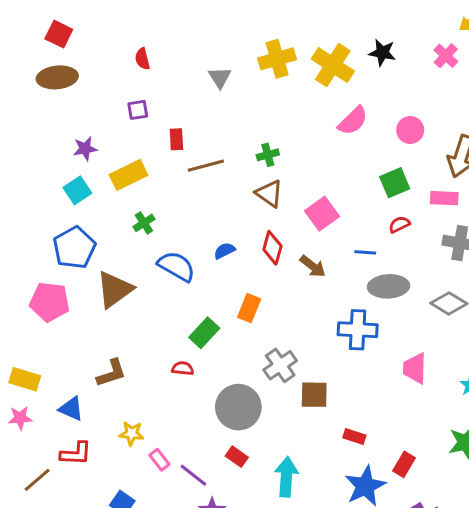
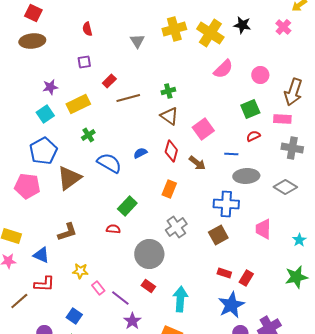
red rectangle: (176, 139) -> (109, 81), turned 48
orange rectangle: (249, 308) -> (169, 189), moved
brown square: (314, 395) -> (218, 235), moved, turned -30
red rectangle: (404, 464) -> (246, 278), moved

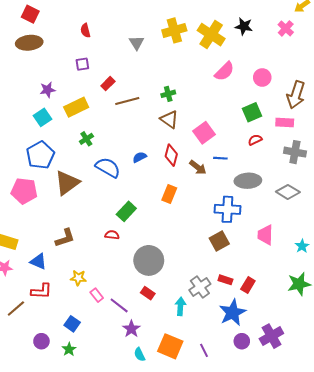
blue line: (231, 154) -> (220, 158), moved
gray cross: (176, 227) -> (200, 287), moved
cyan arrow: (180, 299) -> (180, 306), size x0.7

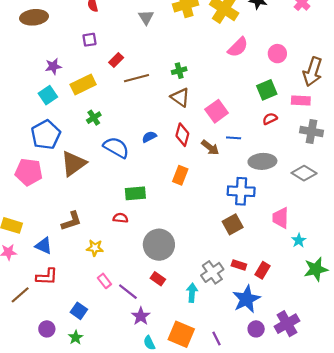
green rectangle: (126, 211) -> (135, 193), turned 42
cyan star: (302, 246) -> (299, 240), moved
yellow star: (78, 278) -> (95, 248), moved

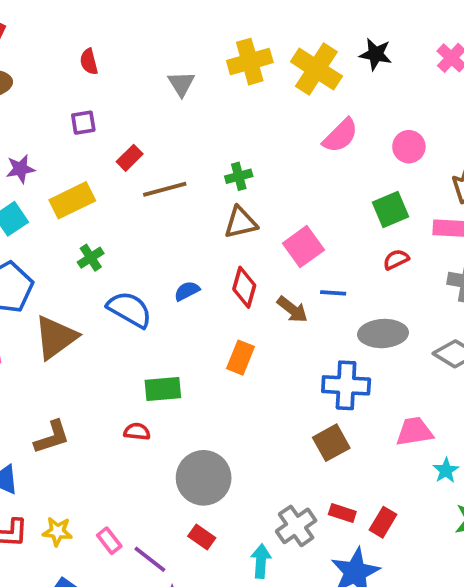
brown triangle: (180, 97) -> (241, 223), turned -48
pink trapezoid: (281, 218) -> (414, 432), turned 80
yellow star: (95, 248) -> (57, 531), moved

